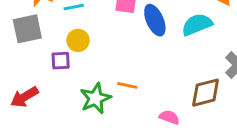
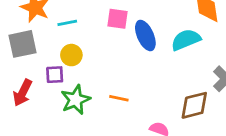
red arrow: (24, 97) -> (23, 93), moved, turned -32
green star: (95, 98) -> (76, 100), moved

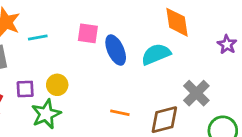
yellow circle: (71, 55) -> (57, 85), moved
orange line: (119, 98) -> (120, 113), moved

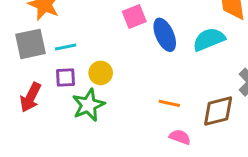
pink square: (88, 33) -> (134, 17), turned -30
cyan line: (38, 38) -> (66, 47), moved

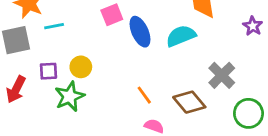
cyan line: (66, 47) -> (54, 26), moved
orange line: (169, 103) -> (144, 95), turned 42
brown diamond: (218, 111) -> (189, 102), turned 64

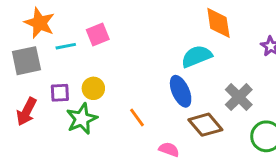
pink square: (112, 15) -> (98, 35), moved
blue ellipse: (140, 32) -> (181, 91), moved
orange line: (144, 95) -> (137, 117), moved

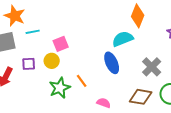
orange diamond: (218, 23) -> (138, 16), turned 30
pink square: (98, 35) -> (61, 44), moved
green star: (82, 119) -> (60, 88), moved
brown diamond: (205, 125) -> (141, 97), moved, turned -40

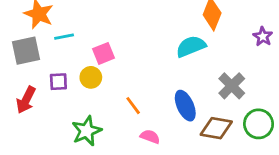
blue ellipse: (112, 63) -> (185, 106), moved
green star: (60, 88) -> (87, 131), moved
pink semicircle: (104, 103) -> (150, 137), moved

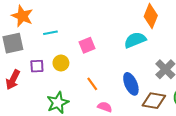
cyan line: (64, 37) -> (50, 33), moved
pink square: (104, 53) -> (87, 45), moved

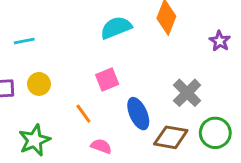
cyan semicircle: (135, 40) -> (116, 28), moved
pink square: (87, 45) -> (107, 80), moved

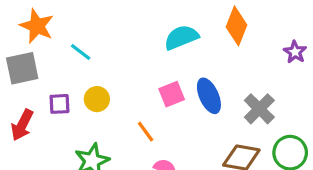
cyan line: (24, 41) -> (81, 52), turned 48
blue ellipse: (138, 114) -> (209, 96), moved

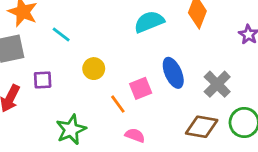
pink square: (172, 94) -> (141, 88), moved
yellow circle: (97, 99) -> (94, 69), moved

